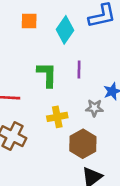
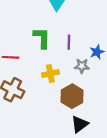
purple line: (79, 70) -> (69, 42), moved

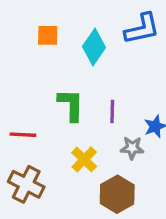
yellow cross: (50, 74) -> (84, 159), turned -35

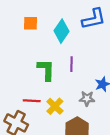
purple line: (112, 112) -> (71, 64), moved
red line: (23, 135) -> (32, 101), moved

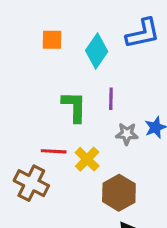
gray star: (87, 99) -> (127, 134), moved

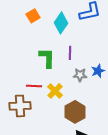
orange square: (52, 40) -> (33, 16), turned -32
brown cross: (31, 183) -> (20, 106), turned -30

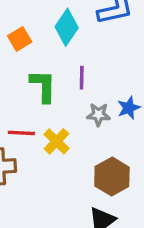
orange square: (33, 16) -> (20, 39), moved
brown hexagon: (75, 112) -> (112, 177), moved

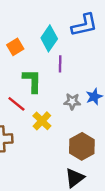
purple line: (82, 78) -> (60, 64), moved
red line: (21, 133) -> (16, 104), moved, turned 36

